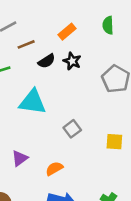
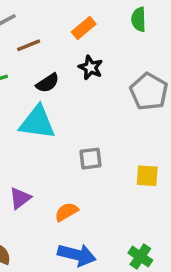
black semicircle: (47, 61) -> (48, 83), moved
gray square: (72, 129) -> (91, 159), turned 30

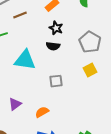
black semicircle: (48, 83) -> (53, 46), moved, turned 40
yellow square: (147, 176) -> (90, 70), moved, turned -32

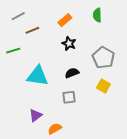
black semicircle: (53, 46) -> (72, 73), moved, turned 152
yellow square: (90, 70) -> (103, 86), turned -32
purple triangle: (15, 104) -> (35, 115), moved

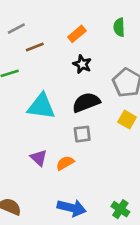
black semicircle: (72, 73) -> (86, 102), size x1.5
purple triangle: (35, 115) -> (39, 158), turned -40
orange semicircle: (55, 129) -> (65, 163), moved

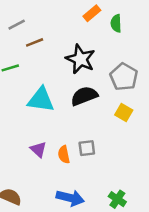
orange rectangle: (77, 34) -> (92, 13), moved
black star: (82, 64) -> (80, 59), size x1.6
gray square: (82, 134) -> (87, 148), moved
orange semicircle: (65, 163) -> (64, 155), turned -72

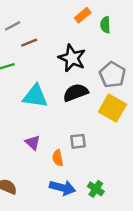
yellow square: (124, 113) -> (112, 108), size x1.6
orange semicircle: (64, 155) -> (58, 158), moved
green cross: (117, 199) -> (96, 189), moved

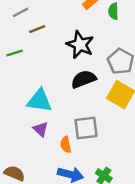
cyan triangle: (35, 96) -> (40, 101), moved
gray square: (78, 141) -> (86, 128), size x1.5

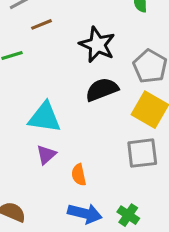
gray square: (86, 128) -> (142, 153), moved
purple triangle: (41, 129) -> (46, 155), turned 35

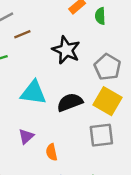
black semicircle: (102, 90) -> (70, 102), moved
cyan triangle: (45, 117) -> (33, 93), moved

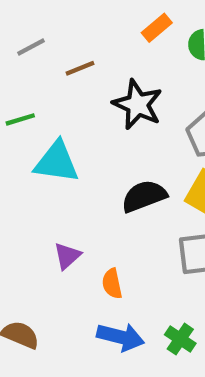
brown line: (22, 34) -> (80, 68), moved
cyan triangle: (33, 93) -> (57, 162), moved

